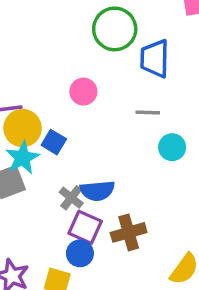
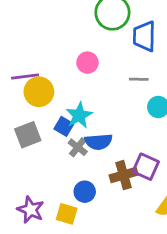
blue square: (54, 142) -> (64, 126), moved
cyan star: (23, 158) -> (79, 115), moved
purple square: (85, 227) -> (146, 167), moved

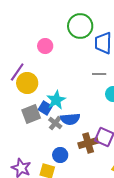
pink circle: (87, 63) -> (45, 46), moved
purple line: (25, 76) -> (17, 72), turned -48
gray square: (28, 135) -> (31, 114), moved

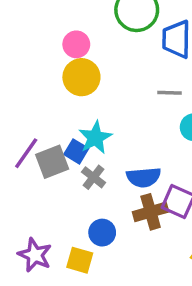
purple line: (17, 72) -> (26, 153), moved
yellow circle: (27, 83) -> (81, 77), moved
blue semicircle: (70, 119) -> (144, 177), moved

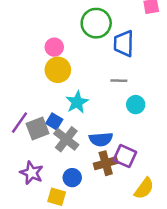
cyan star: (95, 138) -> (77, 102), moved
gray cross: (94, 177) -> (66, 139), size x1.5
purple star: (35, 255) -> (31, 173), moved

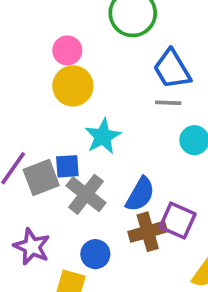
blue trapezoid: (124, 43) -> (172, 69), moved, turned -32
blue square: (54, 121) -> (67, 166), turned -35
blue semicircle: (101, 139) -> (140, 194), turned -55

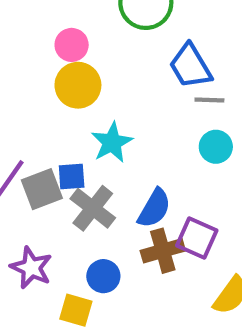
gray line: (168, 103) -> (209, 100), moved

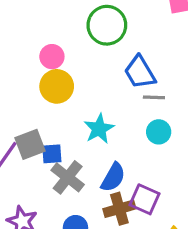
cyan star: (112, 142) -> (99, 129), moved
gray square: (42, 189) -> (30, 144), moved

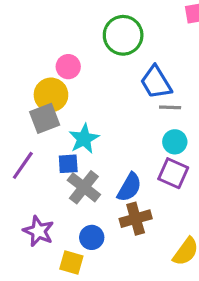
yellow circle: (57, 86) -> (51, 95), moved
cyan star: (99, 129) -> (84, 139), moved
gray square: (30, 144) -> (45, 118), moved
purple square: (145, 199) -> (173, 173), moved

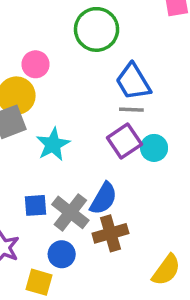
gray line: (170, 107) -> (131, 110), moved
blue square: (68, 164) -> (36, 205), moved
purple square: (173, 173) -> (124, 141), moved, turned 32
gray cross: (84, 187) -> (70, 212), moved

